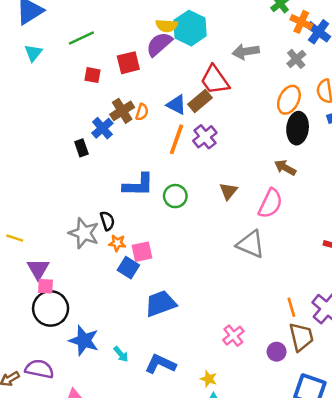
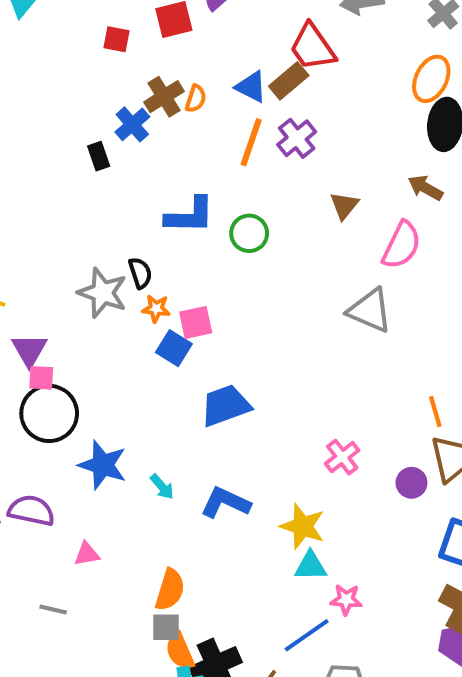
brown triangle: (228, 191) -> (344, 206), moved
yellow star: (209, 379) -> (303, 526), size x1.6

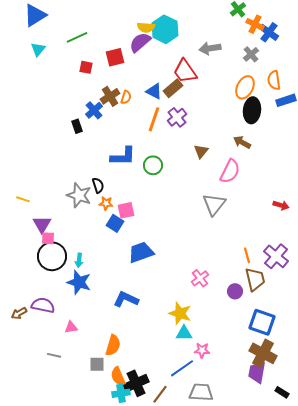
gray triangle: (370, 311) -> (214, 204), turned 45
cyan arrow: (162, 487) -> (79, 260), moved, turned 48
blue L-shape: (225, 503) -> (126, 299), moved
gray square: (166, 627) -> (97, 364), moved

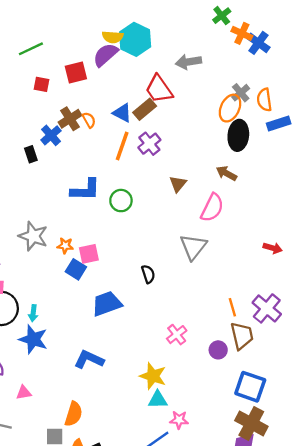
gray cross: (251, 54) -> (241, 93), moved
orange semicircle: (126, 97) -> (89, 120), turned -48
black semicircle: (98, 185) -> (148, 274), moved

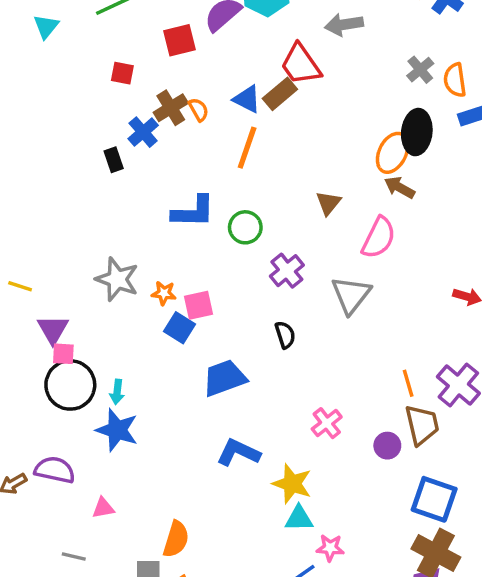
red square: (42, 84) -> (122, 73), moved
orange ellipse: (230, 108) -> (393, 153), moved
purple cross: (149, 144) -> (287, 271), moved
blue L-shape: (89, 359) -> (238, 453), moved

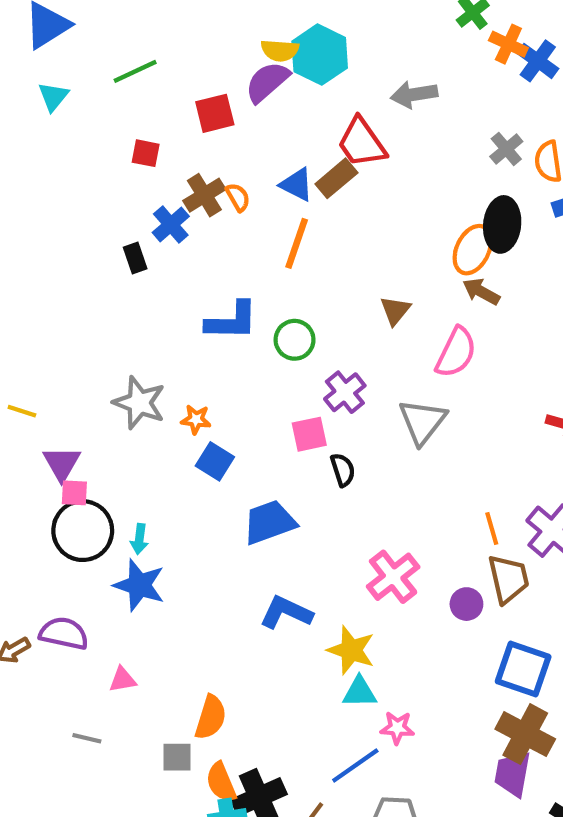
pink square: (199, 305) -> (309, 434), moved
pink cross: (327, 423) -> (393, 577), size x1.4

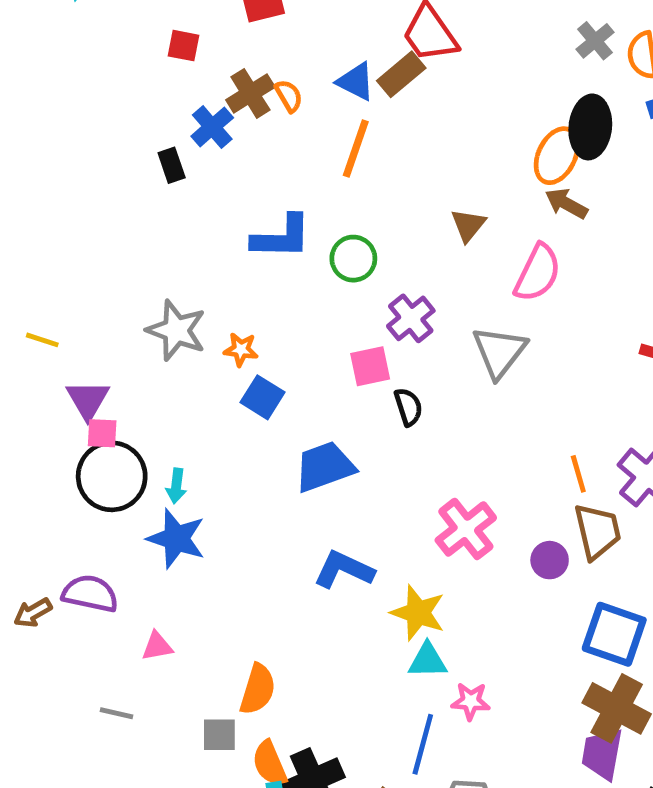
blue line: (355, 766) -> (423, 744), turned -40

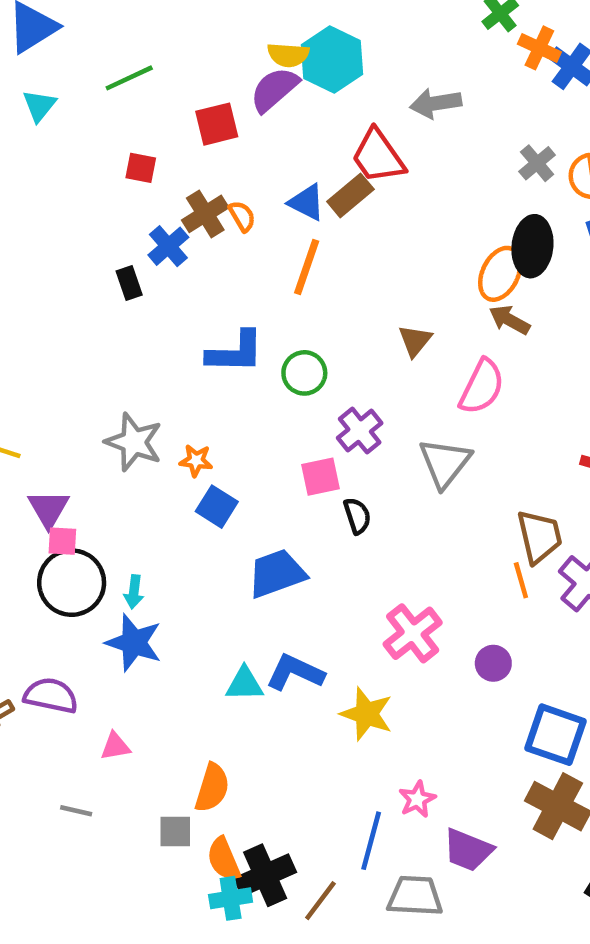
brown trapezoid: (597, 531) -> (539, 537), moved
cyan triangle: (428, 661) -> (244, 684), moved
pink star: (471, 701) -> (417, 799), turned -30
purple trapezoid: (602, 754) -> (468, 850), moved, turned -78

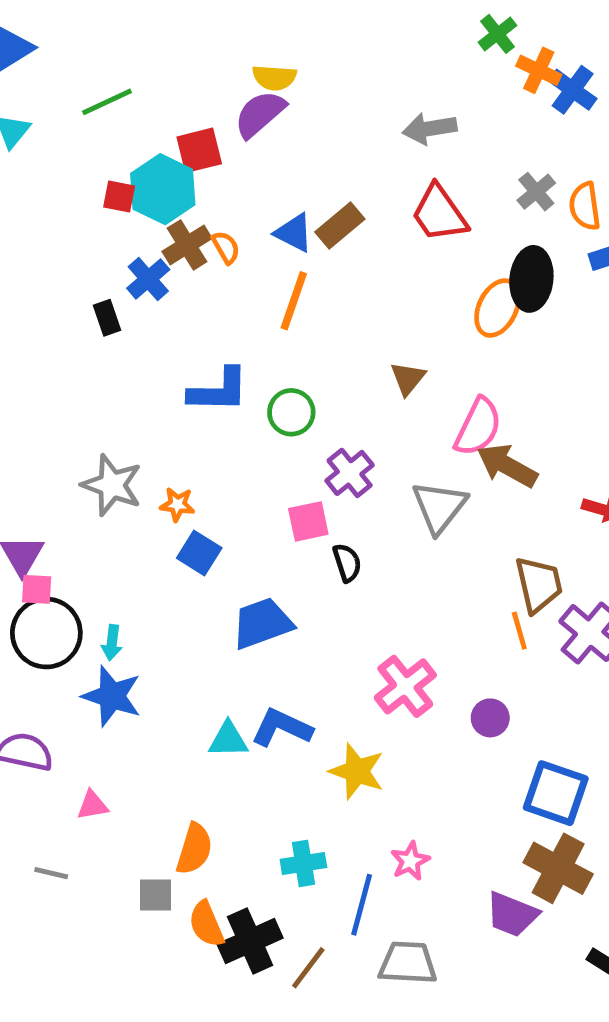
cyan hexagon: (332, 60) -> (163, 189), moved
red trapezoid: (378, 156) -> (439, 213), moved
brown arrow: (509, 320) -> (507, 466), moved, size x1.4
purple trapezoid: (468, 850) -> (512, 914), moved
cyan cross: (231, 898) -> (303, 863), moved

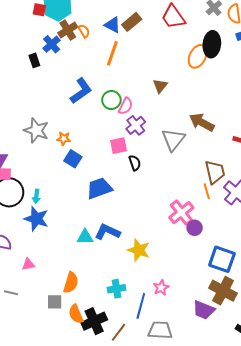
blue L-shape: (219, 390) -> (81, 91), turned -36
pink semicircle: (478, 427) -> (126, 106), moved, size x0.7
pink cross: (405, 686) -> (181, 213), moved

